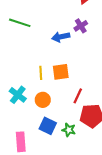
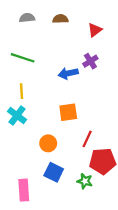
yellow line: (41, 73) -> (21, 91), moved
cyan cross: (18, 95) -> (17, 116), moved
green star: (69, 130) -> (85, 181), moved

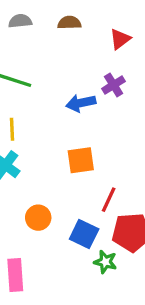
orange circle: (48, 143) -> (38, 218), moved
blue square: (54, 172) -> (84, 234), moved

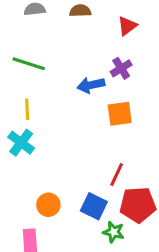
orange square: (81, 160) -> (120, 114), moved
orange circle: (38, 218) -> (48, 205), moved

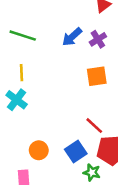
blue arrow: (91, 85) -> (72, 37), moved, turned -30
red line: (117, 174) -> (94, 126), turned -72
blue square: (94, 206) -> (76, 152), turned 30

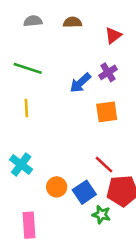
blue arrow: (72, 37) -> (80, 83), moved
cyan cross: (17, 100) -> (21, 165), moved
orange circle: (39, 150) -> (57, 187), moved

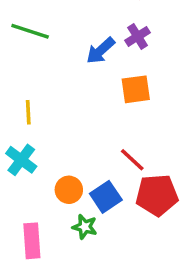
yellow line: (26, 108) -> (28, 112), moved
green star: (101, 215) -> (85, 227), moved

